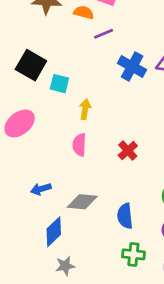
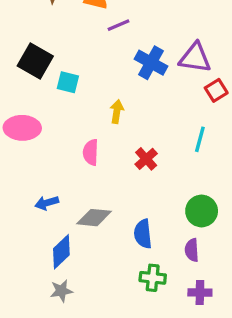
yellow arrow: (85, 109) -> (117, 112), moved
pink ellipse: (20, 123) -> (22, 128), turned 40
gray star: (65, 266) -> (61, 291), moved

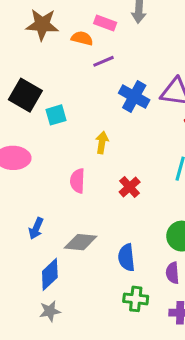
cyan square: (68, 82) -> (56, 115), turned -30
blue arrow: (47, 203) -> (36, 228), turned -50

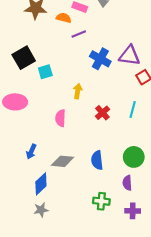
black square: (25, 95) -> (24, 58), turned 30
red cross: (130, 187) -> (102, 113), moved
blue semicircle: (126, 258) -> (97, 160), moved

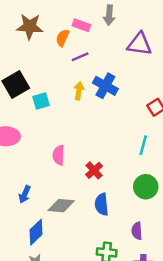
orange semicircle: (64, 18) -> (62, 38), turned -80
purple triangle: (129, 56) -> (139, 44), moved
yellow arrow: (78, 91) -> (79, 91), moved
red cross: (102, 113) -> (94, 170), moved
green circle: (134, 157) -> (146, 187), moved

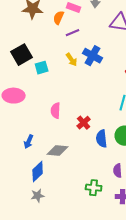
yellow arrow: (79, 91) -> (72, 60), turned 136
blue semicircle: (102, 204) -> (102, 139), moved

